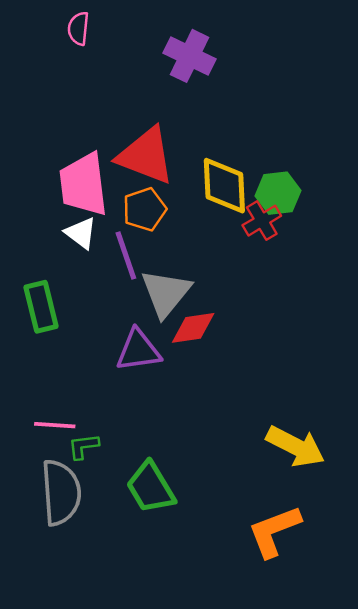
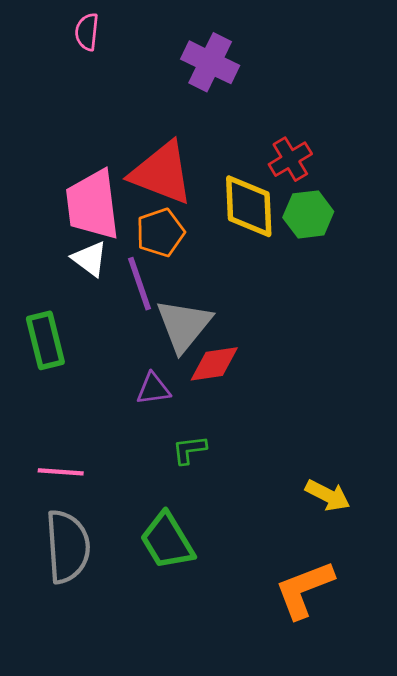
red cross: (262, 221) -> (290, 159), moved
purple triangle: (138, 350) -> (153, 389), size x0.7
green L-shape: (83, 446) -> (189, 450), moved
yellow arrow: (295, 446) -> (328, 495), size x0.7

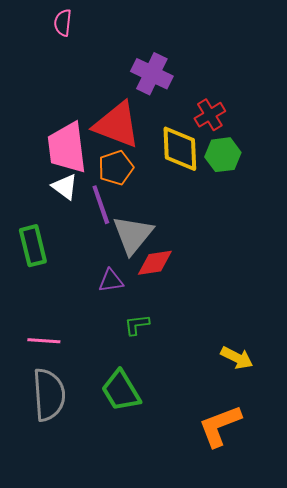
purple cross: (210, 62) -> (152, 74), moved

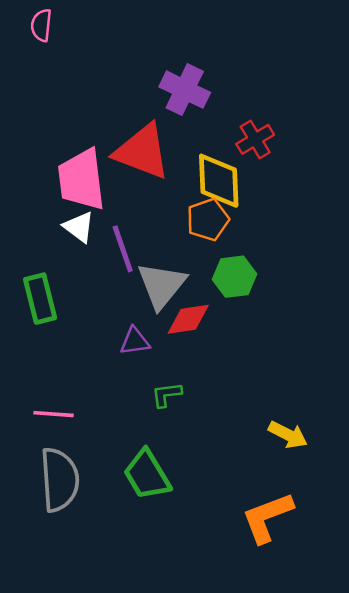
pink semicircle: (63, 23) -> (41, 25), moved
green hexagon: (223, 155) -> (234, 277), moved
orange pentagon: (116, 168) -> (208, 220), moved

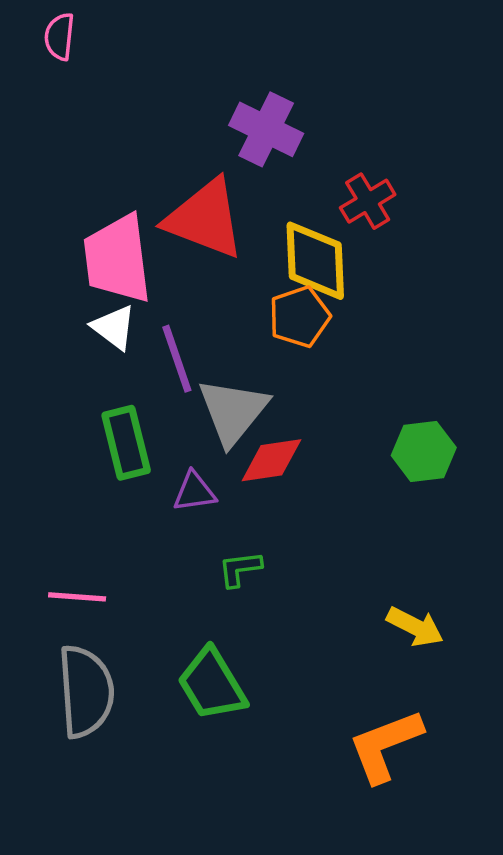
green hexagon: (234, 277) -> (424, 452), moved
green rectangle: (40, 299) -> (126, 443), moved

